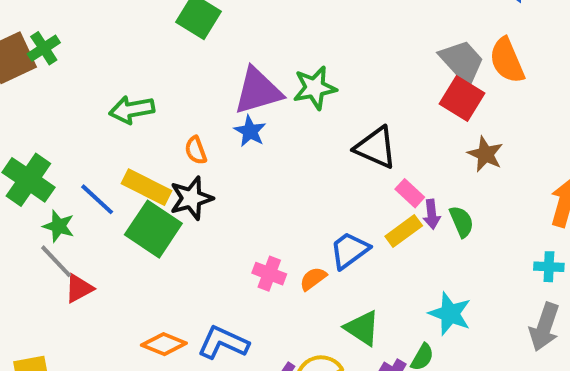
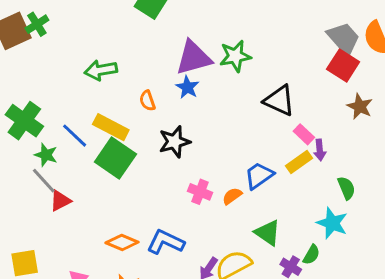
black star: (191, 198) -> (174, 142), moved
green semicircle: (462, 222) -> (346, 188), moved

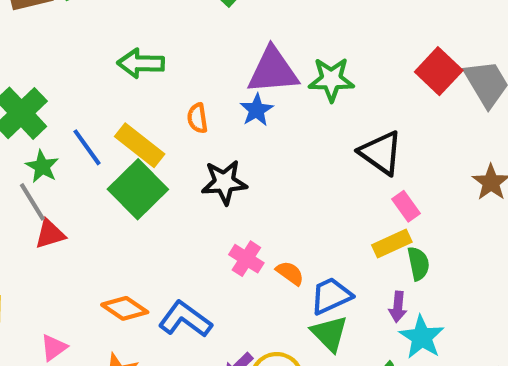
red square: (343, 65) -> (439, 71), moved
purple arrow: (320, 150) -> (398, 307), moved
blue trapezoid: (259, 176) -> (331, 296), moved
green semicircle: (346, 188) -> (418, 264), moved
orange semicircle: (232, 196) -> (290, 273), turned 60

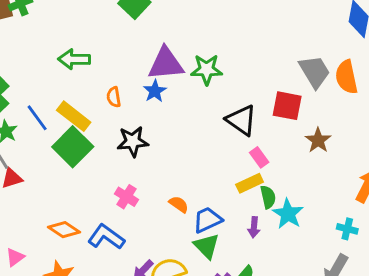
red square: (439, 71) -> (287, 106), moved, turned -32
pink cross: (246, 259) -> (126, 197), moved
cyan star: (422, 337) -> (288, 214), moved

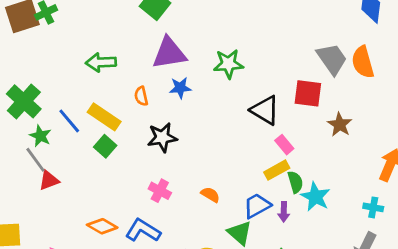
purple triangle: (166, 64) -> (169, 53), moved
blue star: (155, 91) -> (180, 88), turned 30
green square: (73, 147) -> (105, 146), size x0.6
blue trapezoid: (207, 220) -> (257, 206), moved

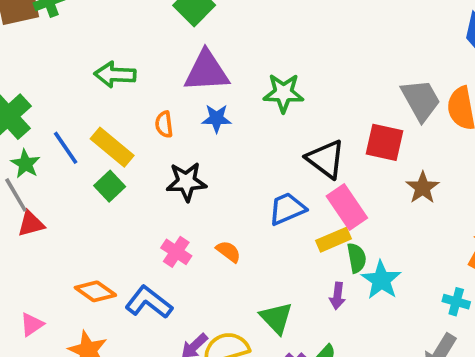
pink rectangle: (284, 145) -> (347, 207), size x1.6
orange semicircle: (210, 195) -> (228, 252), moved
blue trapezoid: (257, 206) -> (287, 209), moved

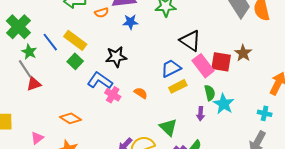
orange semicircle: (164, 124) -> (102, 13), moved, turned -96
red square: (385, 142) -> (221, 62), moved
yellow rectangle: (334, 240) -> (178, 86), moved
blue L-shape: (149, 302) -> (100, 81), moved

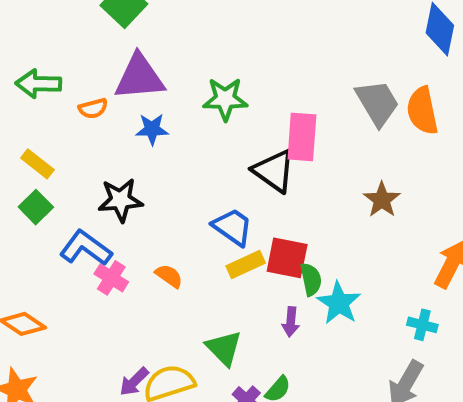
yellow rectangle: (75, 40) -> (37, 164), size x0.7
red square: (221, 62) -> (287, 258), moved
pink rectangle: (203, 66) -> (302, 137), moved, turned 40
blue trapezoid: (171, 68) -> (233, 227), turned 60

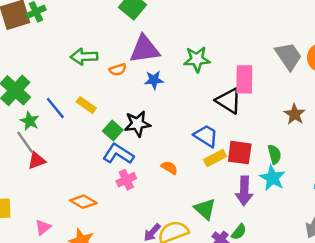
green square: (36, 207) -> (113, 130), moved
pink cross: (111, 278) -> (126, 180), moved, turned 36
green semicircle: (311, 279) -> (274, 154), moved
purple arrow: (291, 322) -> (244, 191), size x1.6

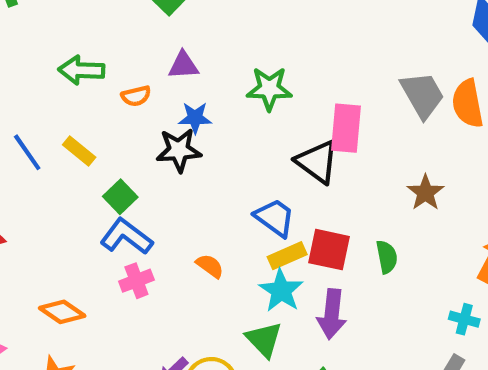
purple triangle: (145, 49) -> (183, 65), size x0.6
black star: (137, 124) -> (179, 150), moved
cyan star: (272, 178) -> (281, 291), moved

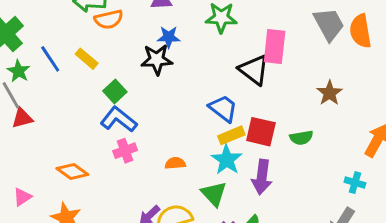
orange semicircle: (136, 96) -> (109, 19), moved, size x1.4
green semicircle: (387, 257) -> (301, 138), turned 90
orange semicircle: (210, 266) -> (175, 163), moved, turned -42

